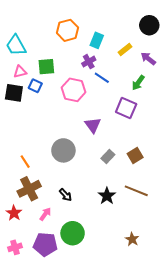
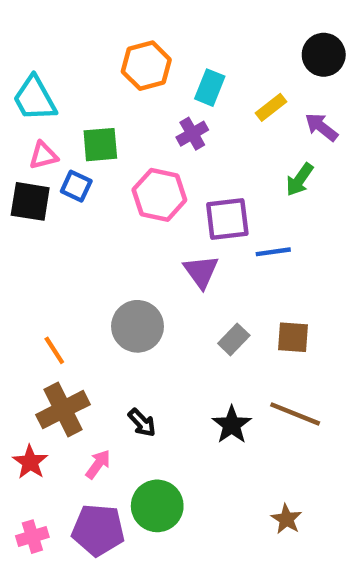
blue line: (102, 78) -> (273, 252), moved, turned -42
purple square: (126, 108) -> (227, 219), moved, turned -30
brown square: (135, 155) -> (293, 337), turned 35

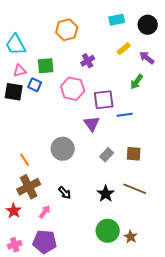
cyan rectangle: (210, 88) -> (117, 20), moved, turned 56
green circle: (157, 506) -> (108, 231), moved

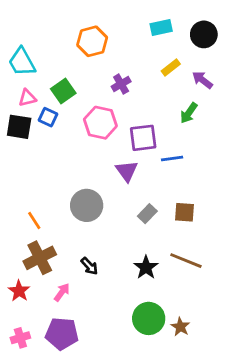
green square: (46, 66) -> (63, 91), turned -30

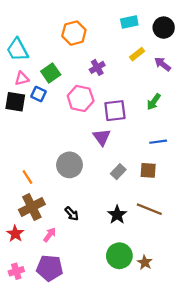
green arrow: (189, 113) -> (154, 102), moved
blue line: (172, 159) -> (158, 142), moved

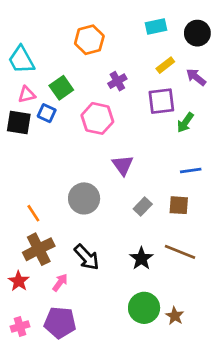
purple square: (115, 111) -> (161, 101), moved
black arrow: (72, 214) -> (87, 257), size x1.5

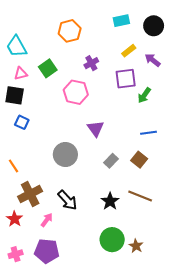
blue square: (47, 113) -> (22, 122), moved
brown square: (179, 205) -> (139, 160), turned 35
orange line: (33, 213) -> (13, 166), moved

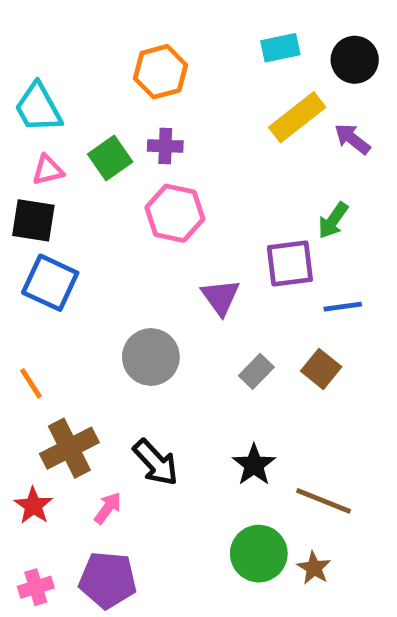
yellow rectangle: (129, 51) -> (297, 117), size x1.6
purple cross: (91, 63) -> (165, 146), moved, turned 32
purple square: (126, 79) -> (290, 264), moved
blue square: (22, 122) -> (50, 283), size x1.6
brown line: (140, 196) -> (324, 501), moved

